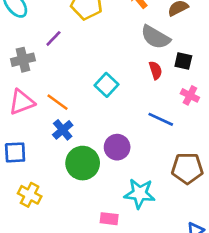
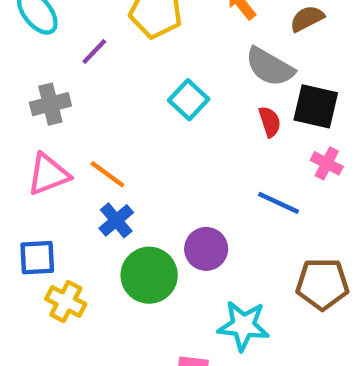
purple line: (53, 38) -> (94, 52), moved
black square: (183, 61) -> (316, 106), size x1.5
cyan square: (106, 85) -> (189, 100), moved
yellow cross: (30, 195) -> (66, 302), moved

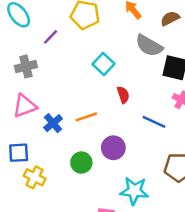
red semicircle: (270, 122) -> (123, 95), moved
orange line: (107, 174) -> (86, 117), moved, turned -55
blue cross: (116, 220) -> (53, 123), moved
green circle: (149, 275) -> (81, 163), size x0.7

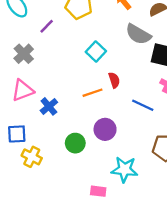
gray cross: (26, 66) -> (24, 54), turned -30
orange line: (86, 117) -> (92, 93), moved

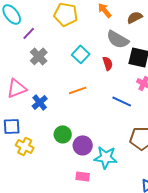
purple line: (47, 26) -> (29, 33), moved
gray cross: (24, 54) -> (39, 56), moved
red semicircle: (114, 80) -> (108, 63), moved
purple circle: (105, 129) -> (83, 145), moved

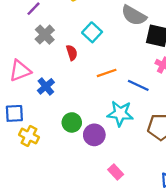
red semicircle: (108, 63) -> (72, 53), moved
orange line: (78, 90) -> (107, 73), moved
cyan star: (106, 157) -> (120, 113), moved
pink rectangle: (83, 176) -> (116, 172), moved, turned 40

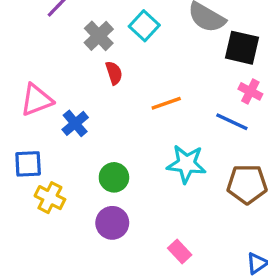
cyan square: (92, 32) -> (144, 26), moved
gray cross: (45, 35) -> (99, 36), moved
blue line: (138, 85) -> (232, 122), moved
purple circle: (94, 135) -> (112, 223), moved

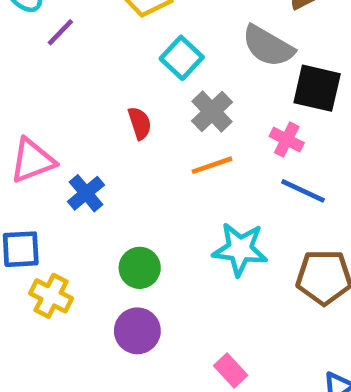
gray cross: (99, 36) -> (212, 112), moved
pink cross: (250, 91) -> (287, 140), moved

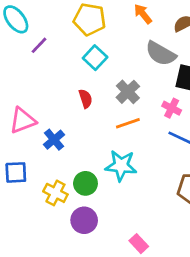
cyan square: (182, 58) -> (95, 58), moved
cyan star: (240, 249) -> (121, 166), moved
yellow cross: (51, 296) -> (55, 193), moved

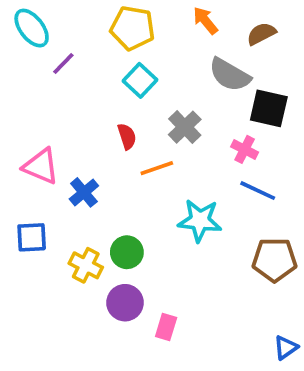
pink triangle: (23, 121) -> (41, 166), turned 44
orange line: (128, 123) -> (157, 168), moved
cyan star: (121, 166) -> (200, 220), moved
pink rectangle: (139, 244) -> (166, 327), moved, turned 60

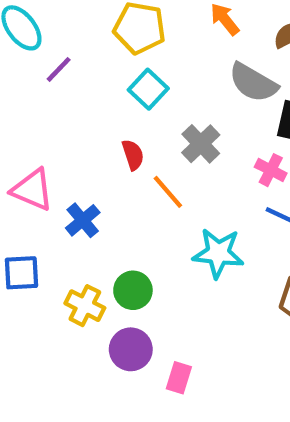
orange line: (157, 168) -> (168, 192), turned 68

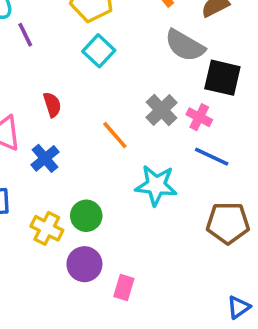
purple line: (59, 69) -> (25, 35), turned -70
gray cross: (201, 144) -> (162, 110), moved
red semicircle: (133, 155) -> (52, 105), moved

